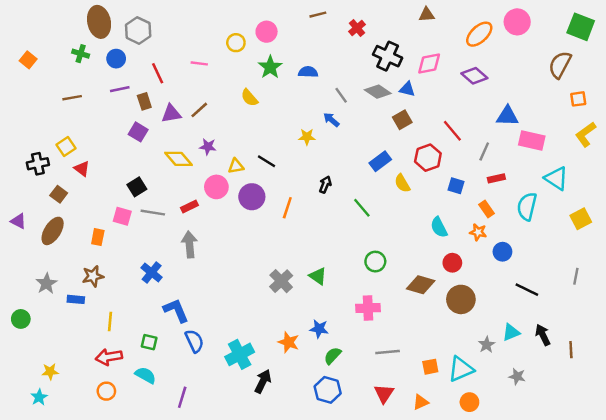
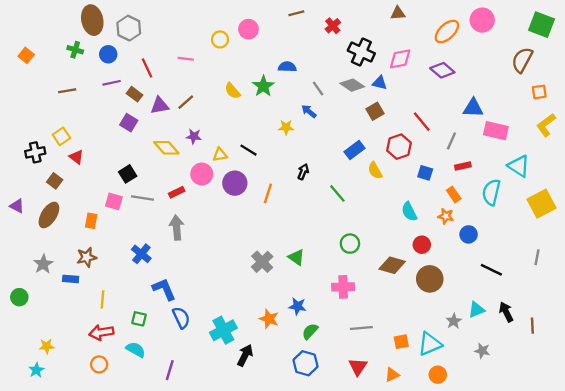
green star: (270, 67) -> (263, 86), moved
brown rectangle: (144, 101) -> (134, 94), turned -35
yellow square: (581, 219) -> (542, 204), size x1.4

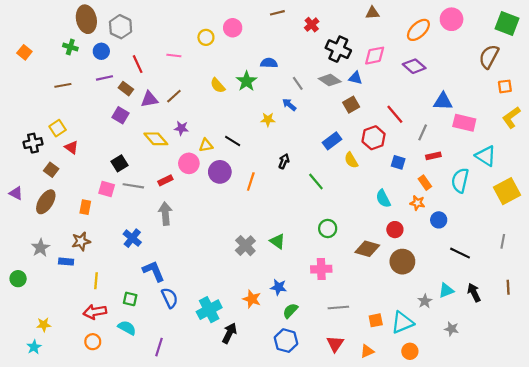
brown line: (532, 326) -> (508, 287), moved

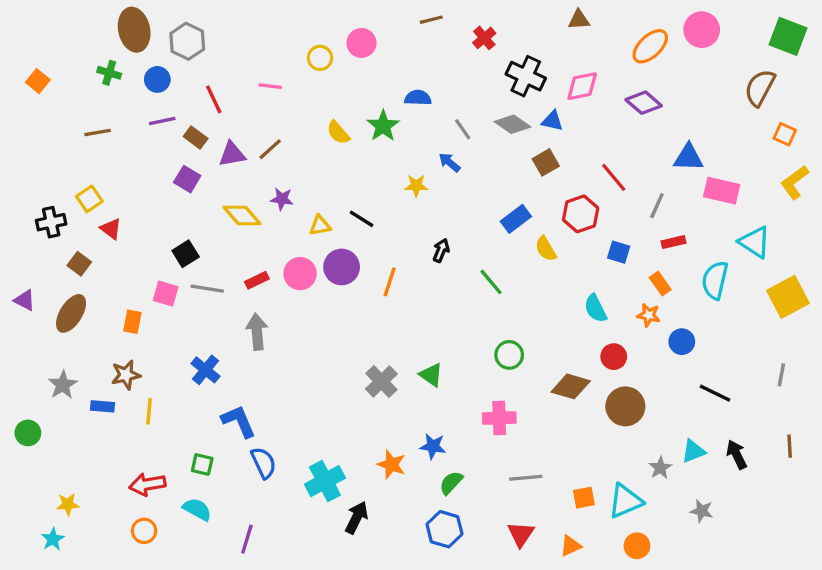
orange square: (505, 86) -> (785, 134), turned 32
pink circle: (189, 163) -> (300, 274), moved
yellow line: (96, 281) -> (149, 411), moved

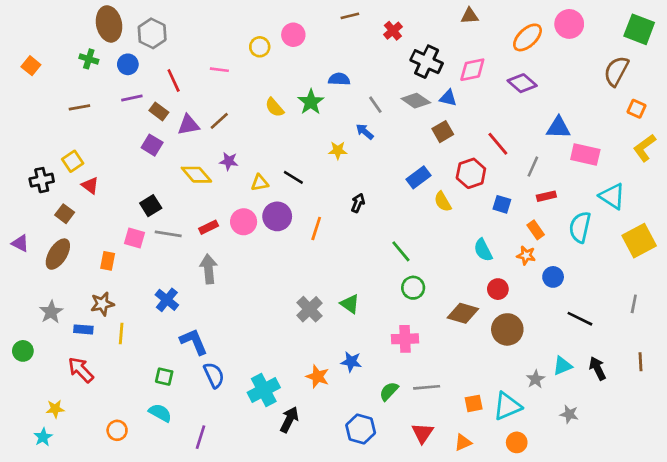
green line: (491, 282) -> (401, 251), moved
green semicircle: (451, 483) -> (389, 391), moved
red arrow: (147, 484) -> (81, 370), moved, turned 56

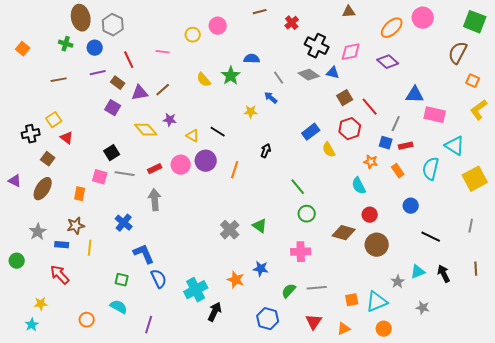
brown square: (443, 132) -> (345, 98), moved
yellow triangle: (260, 183) -> (193, 136), turned 40
blue square: (502, 204) -> (386, 143), moved
orange star: (526, 255) -> (371, 162), moved

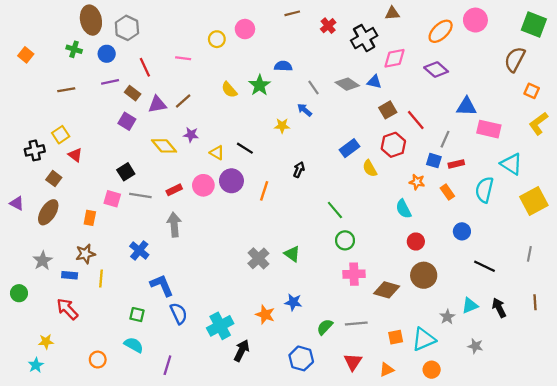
black cross: (317, 46) -> (364, 38), moved, turned 35
brown diamond: (344, 233) -> (387, 290), moved
pink cross: (301, 252) -> (354, 274), moved

